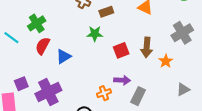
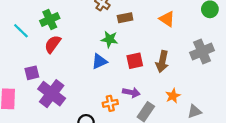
blue triangle: (64, 56) -> (99, 61), moved
orange star: (166, 61) -> (173, 96), moved
purple square: (21, 84) -> (32, 73), moved
purple cross: (48, 92) -> (52, 94), turned -35

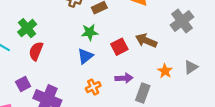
brown arrow: (162, 62) -> (146, 41), turned 115
orange cross: (110, 103) -> (93, 87), moved
gray triangle: (194, 111) -> (191, 67), moved

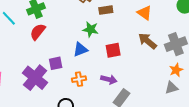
brown arrow: (146, 41) -> (148, 41), moved
orange star: (165, 71) -> (176, 70), moved
purple square: (23, 84) -> (56, 63), moved

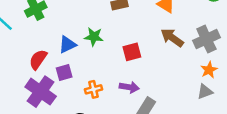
green star: (91, 29) -> (94, 37), moved
red semicircle: (38, 32) -> (38, 59), moved
blue triangle: (80, 49) -> (67, 45), moved

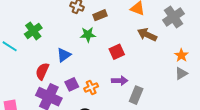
green star: (94, 37) -> (88, 35), moved
gray cross: (206, 39) -> (174, 17), moved
purple square: (64, 72) -> (72, 84), moved

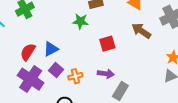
blue triangle: (64, 55) -> (51, 49), moved
purple square: (72, 84) -> (56, 70), turned -32

